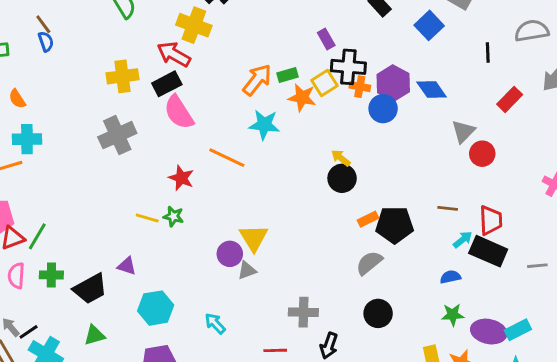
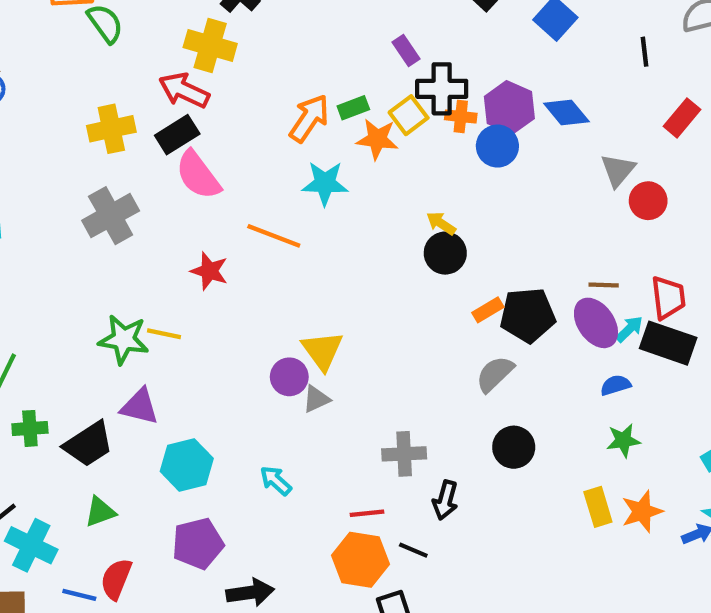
green star: (173, 216) -> (124, 339), moved, size x1.6
purple triangle: (127, 266) -> (140, 407), size x1.4
purple ellipse: (489, 332) -> (596, 323), moved, turned 48

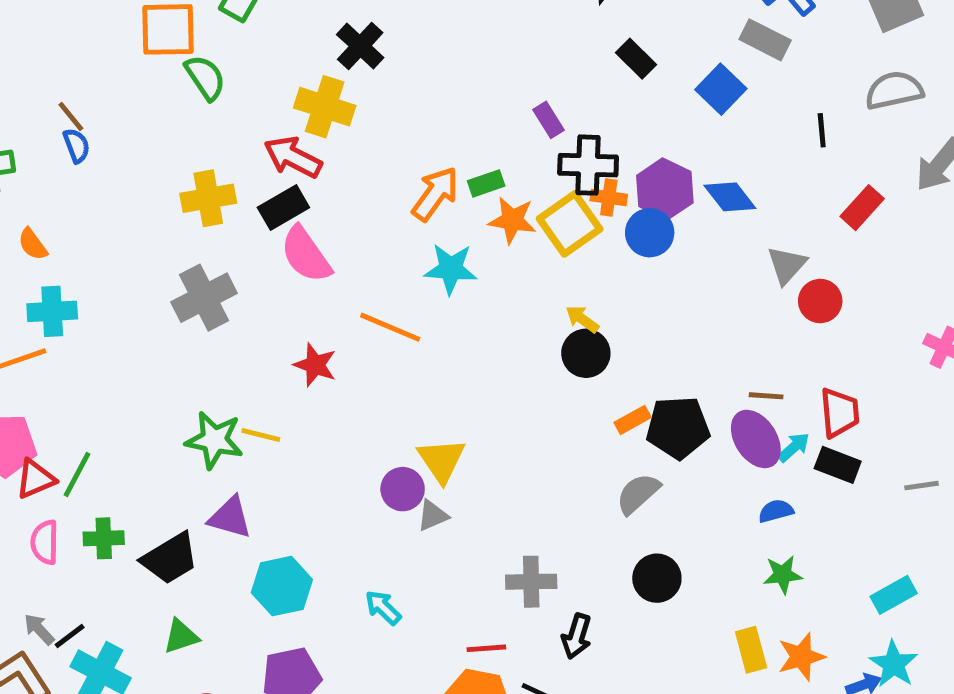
yellow square: (409, 115) -> (570, 224), moved, size x1.4
black rectangle: (668, 343) -> (838, 465), size x0.7

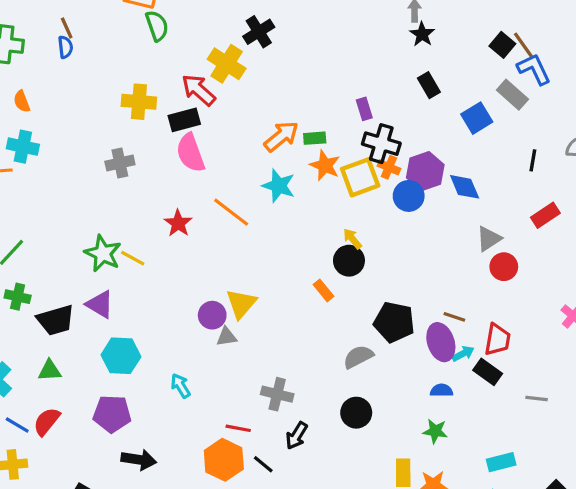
gray cross: (204, 298) -> (120, 163), size x0.7
orange rectangle: (633, 420) -> (324, 290), moved, turned 65

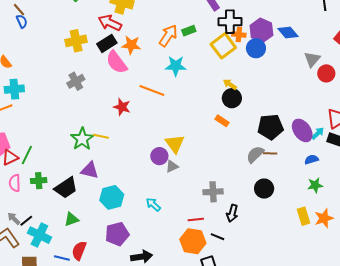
orange star: (325, 165) -> (131, 45), moved
green star: (103, 253) -> (82, 139), turned 30
brown line: (454, 317) -> (270, 153), moved

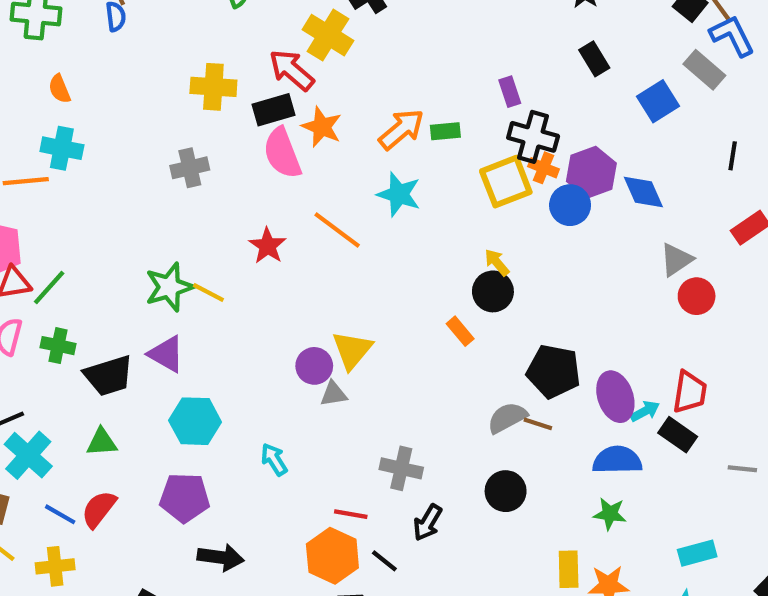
blue semicircle: (311, 159) -> (617, 460), size x1.6

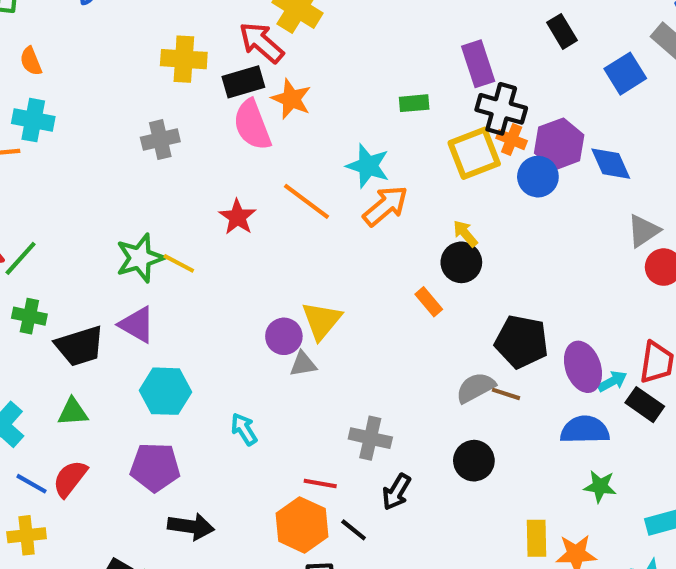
purple rectangle: (510, 92) -> (478, 64), size x1.5
orange arrow: (401, 129) -> (385, 206), moved
green star: (610, 514) -> (600, 486), moved

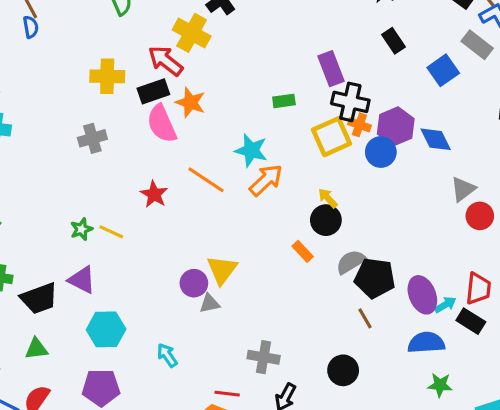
green star: (140, 258) -> (81, 229), size x0.6
gray semicircle: (476, 388) -> (351, 262), moved
brown line: (506, 394) -> (365, 318), turned 45

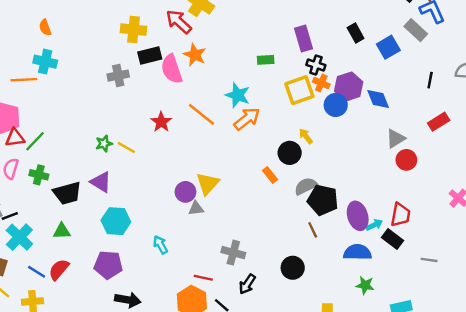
black rectangle: (394, 41) -> (356, 33), moved
black rectangle: (153, 91) -> (150, 55), moved
black cross: (350, 102) -> (316, 65), size x0.7
yellow arrow: (328, 198) -> (306, 136), moved

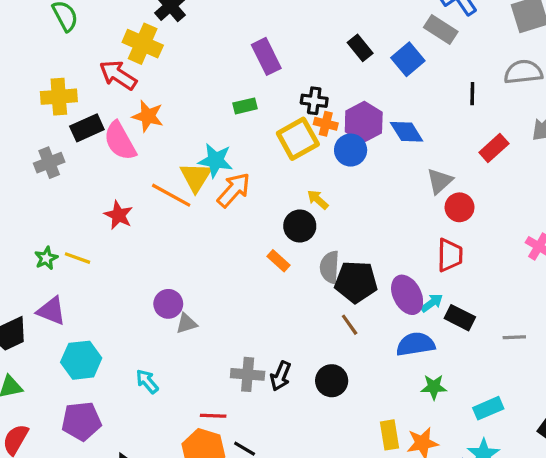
purple rectangle: (303, 39) -> (266, 56), moved
yellow triangle: (208, 184) -> (196, 177), moved
gray semicircle: (306, 186) -> (330, 267), turned -50
red trapezoid: (400, 215) -> (450, 255), moved
black arrow: (247, 284) -> (281, 376), moved

